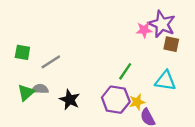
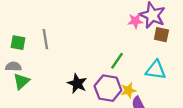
gray line: (51, 62) -> (45, 39), moved, turned -66
gray semicircle: (40, 89) -> (13, 66), moved
black star: (70, 100) -> (77, 84), moved

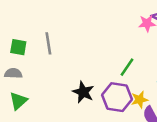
green triangle: (21, 81) -> (18, 101), moved

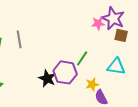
purple hexagon: (117, 97) -> (65, 72), moved

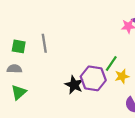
yellow star: (92, 84) -> (122, 76), moved

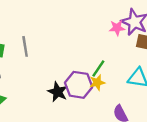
yellow star: (122, 76) -> (97, 83), moved

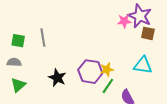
green line: (98, 69) -> (108, 86), moved
black star: (58, 92) -> (57, 78), moved

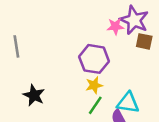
cyan triangle: (143, 65) -> (128, 103), moved
purple hexagon: (90, 72) -> (94, 59), moved

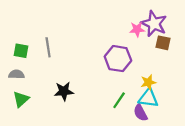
yellow star: (94, 85) -> (148, 82), moved
black star: (34, 95) -> (64, 91), turned -30

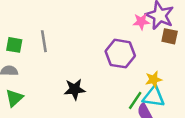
black star: (64, 91) -> (75, 89), moved
green line: (119, 100) -> (135, 100), moved

